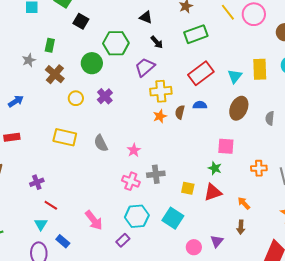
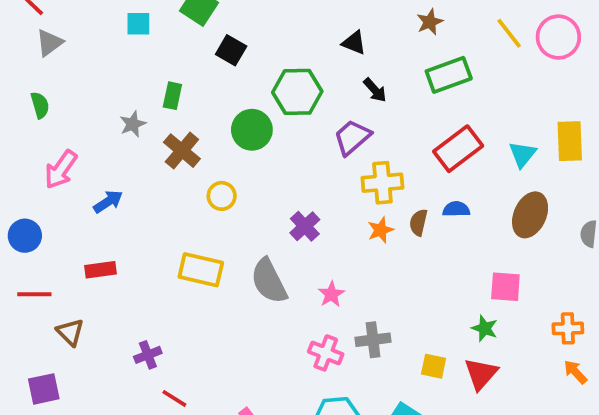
purple cross: (105, 96) -> (305, 226), moved
gray semicircle: (101, 143) -> (269, 281), size x1.4
red triangle: (213, 192) -> (481, 374), turned -30
orange arrow: (244, 203) -> (575, 372), moved

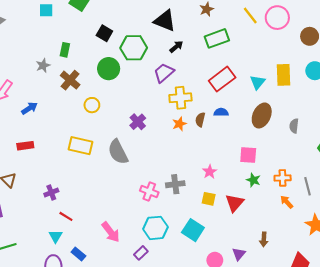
black triangle: (354, 43) -> (165, 21), size x1.6
black square: (231, 50) -> (104, 33), moved
black arrow: (375, 90) -> (176, 47), turned -88
pink star: (331, 294) -> (210, 172), moved
green star: (485, 328) -> (253, 180), moved

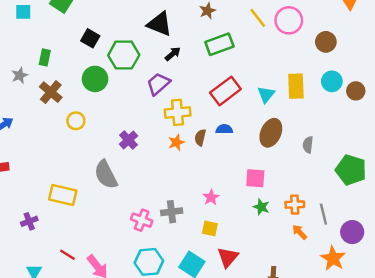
yellow rectangle: (80, 146) -> (63, 195), moved
red triangle: (235, 203) -> (228, 257), moved
red line: (66, 216) -> (68, 255), moved

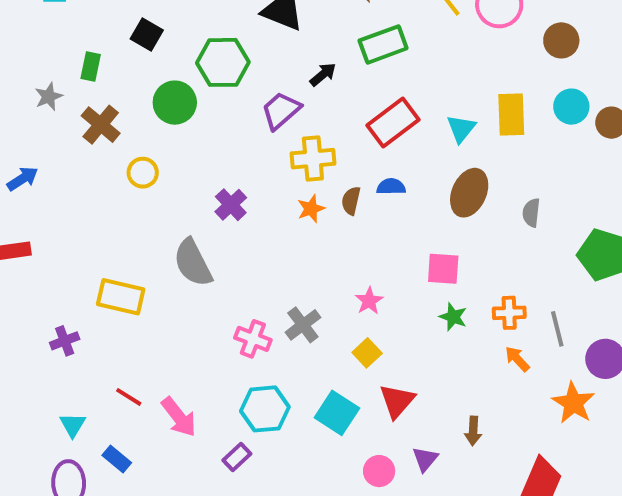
black square: (90, 38) -> (147, 34), moved
black arrow: (173, 54) -> (323, 74), moved
gray cross: (172, 212) -> (303, 325), turned -30
yellow square: (210, 228) -> (367, 353), turned 35

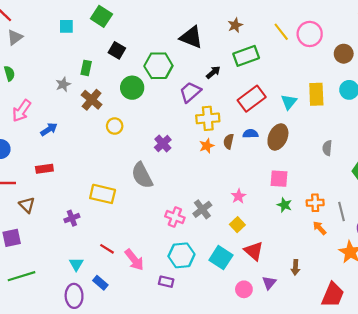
brown ellipse: (469, 193) -> (278, 137), moved
red triangle: (397, 401) -> (254, 251), turned -30
purple rectangle: (237, 457) -> (166, 282), turned 56

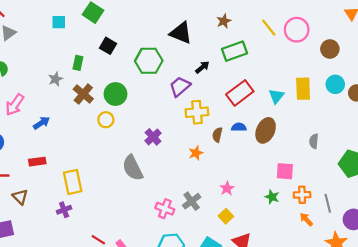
green circle: (132, 88) -> (116, 94), moved
orange star: (207, 146) -> (196, 153), moved
pink square: (279, 179) -> (285, 171), moved
yellow rectangle: (103, 194) -> (73, 182), moved, turned 65

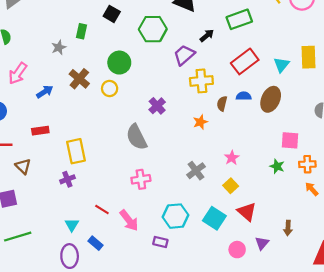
brown cross: (83, 94) -> (79, 79), moved
pink cross: (165, 209) -> (141, 179), moved, turned -30

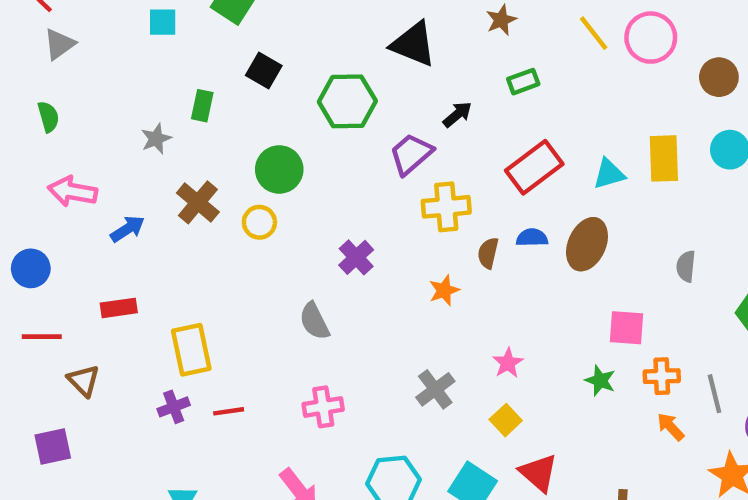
green rectangle: (239, 19) -> (523, 82), size x0.6
cyan triangle: (281, 65) -> (609, 174), turned 35
pink arrow: (18, 73) -> (73, 191), turned 65
gray semicircle: (137, 137) -> (314, 321), size x0.7
red line: (102, 210) -> (229, 411), moved, turned -40

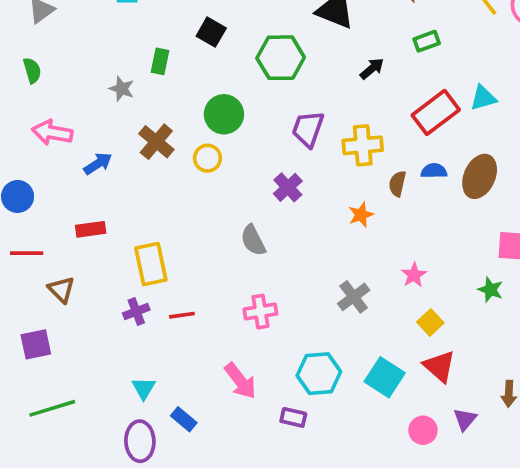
gray star: (156, 139) -> (122, 89), turned -30
purple trapezoid: (411, 154) -> (308, 129), moved, turned -30
cyan triangle: (609, 174) -> (483, 98), moved
yellow square: (506, 420) -> (430, 322), moved

